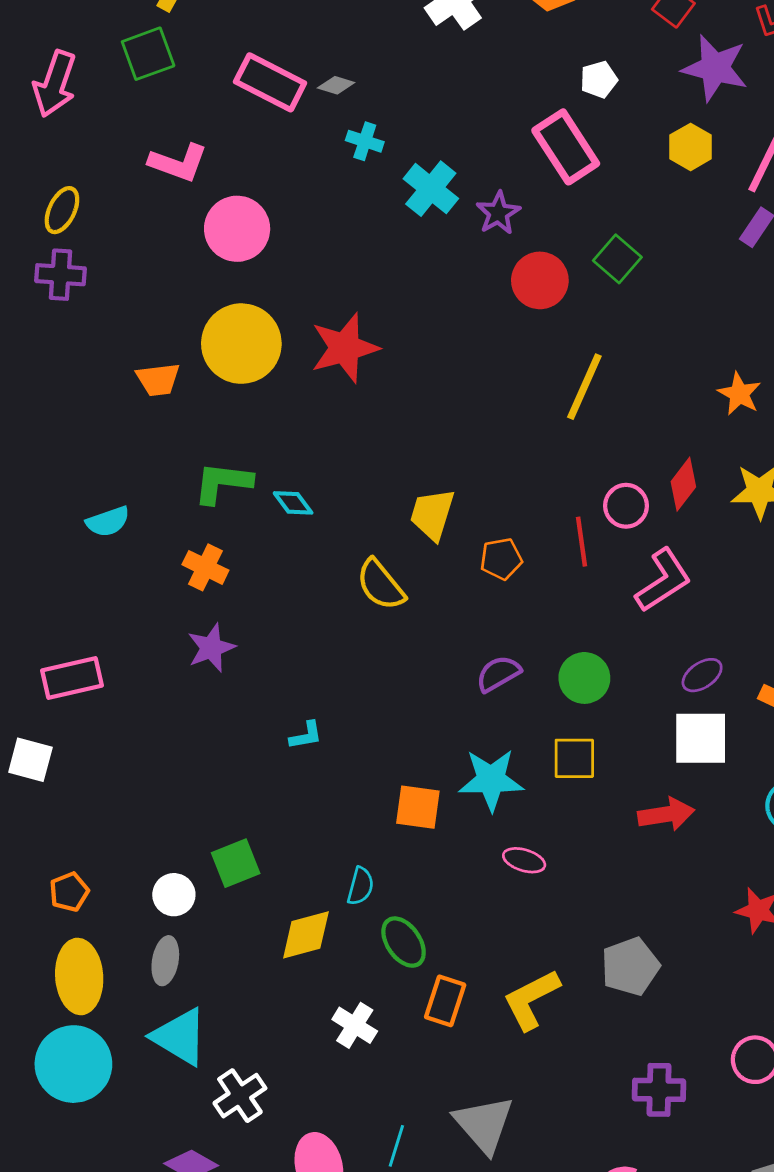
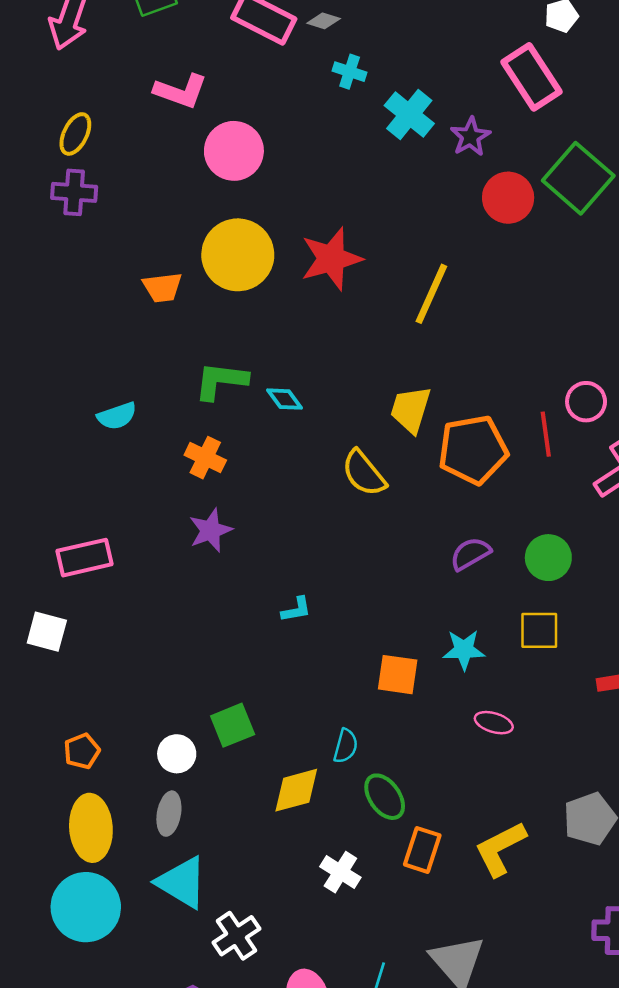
green square: (617, 259) -> (578, 178), size x1.6
yellow line: (584, 387) -> (431, 294), moved
orange pentagon: (501, 559) -> (473, 450), size x1.8
cyan star: (491, 780) -> (464, 650), size x0.7

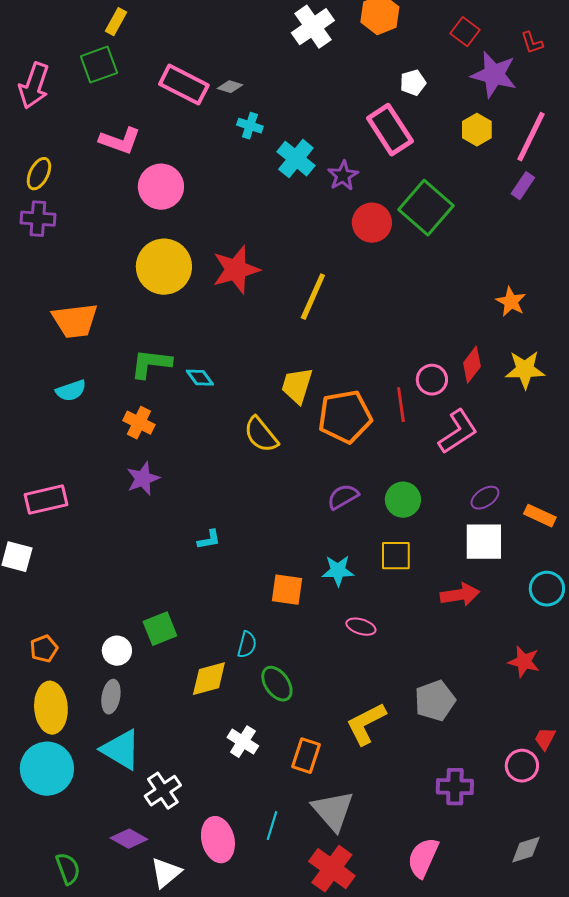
orange trapezoid: (162, 287) -> (75, 321), moved, size x1.5
orange rectangle: (422, 850) -> (306, 756), moved

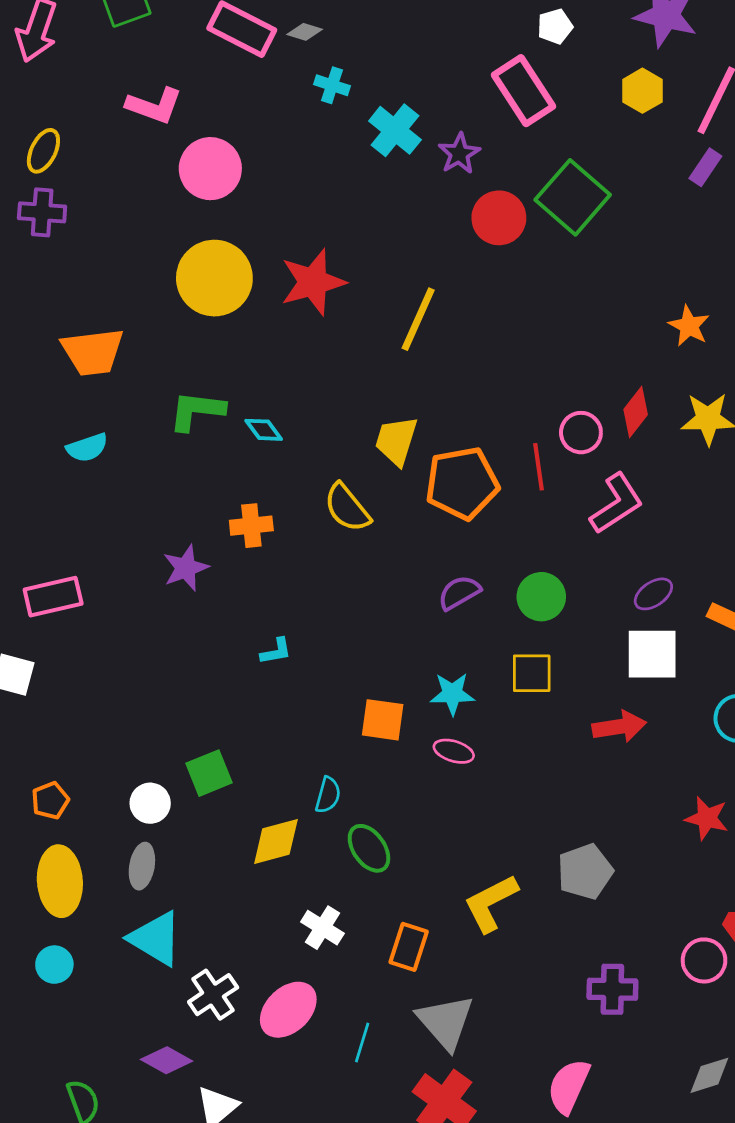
orange cross: (139, 423) -> (251, 526), moved, turned -32
pink ellipse: (361, 627) -> (454, 751), moved
cyan circle: (47, 769) -> (54, 965), size x0.5
pink ellipse: (218, 840) -> (288, 1010), moved, turned 60

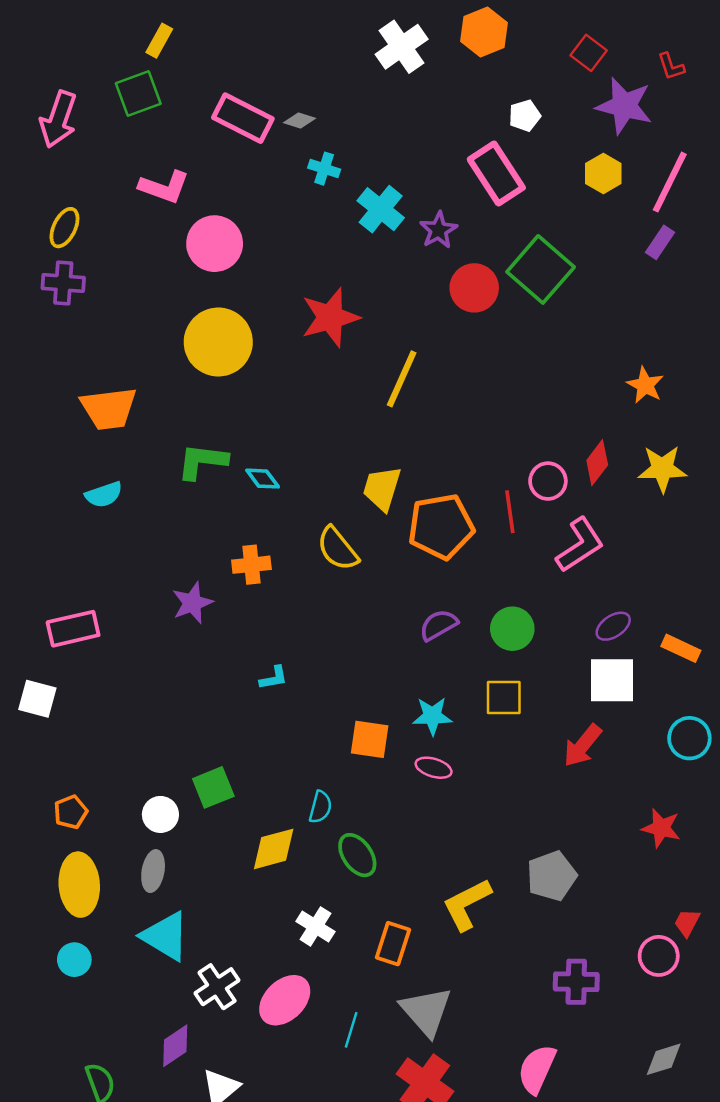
red star: (313, 282) -> (330, 317), moved
red arrow: (619, 727) -> (582, 746), turned 138
purple diamond: (167, 1060) -> (175, 1046), turned -63

